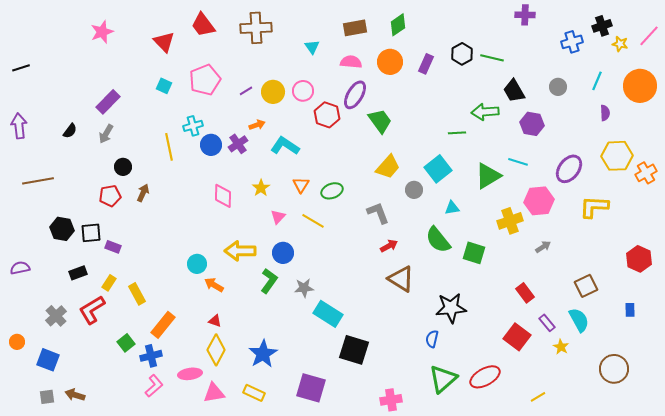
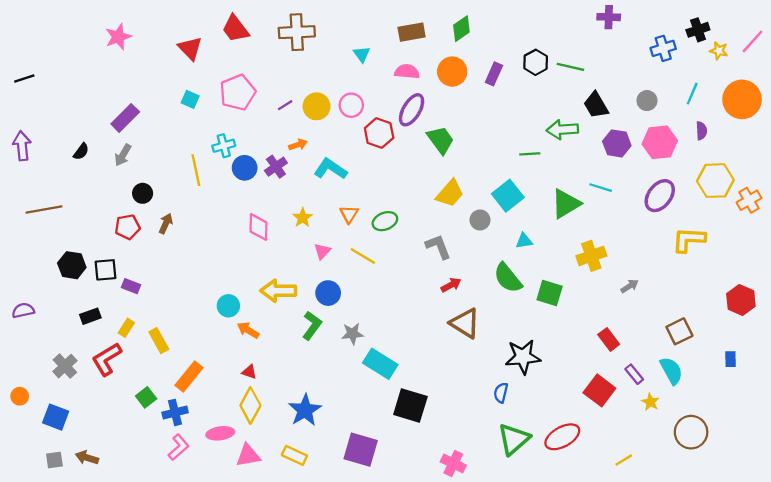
pink hexagon: (539, 201) -> (660, 142), moved
brown circle: (614, 369) -> (691, 432), moved
pink cross: (391, 400) -> (453, 463), turned 35

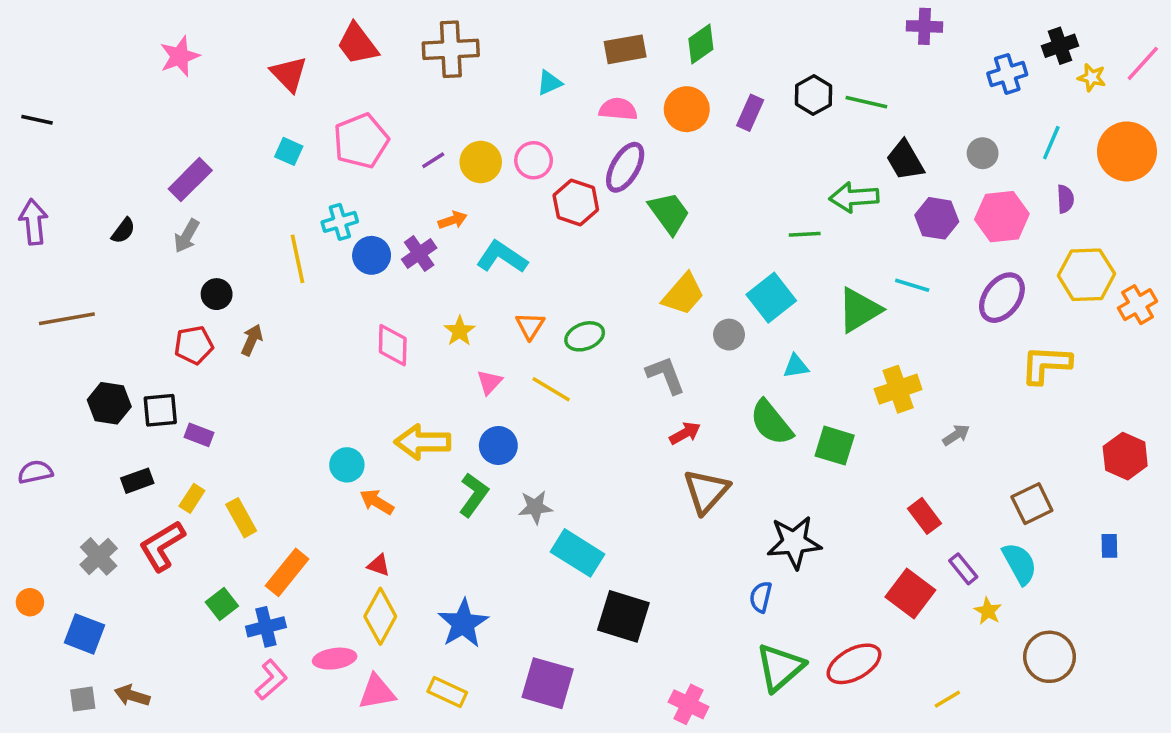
cyan triangle: (362, 54) -> (549, 83), turned 42
black line: (24, 79) -> (37, 120), turned 30
brown triangle: (465, 323) -> (706, 491), turned 40

